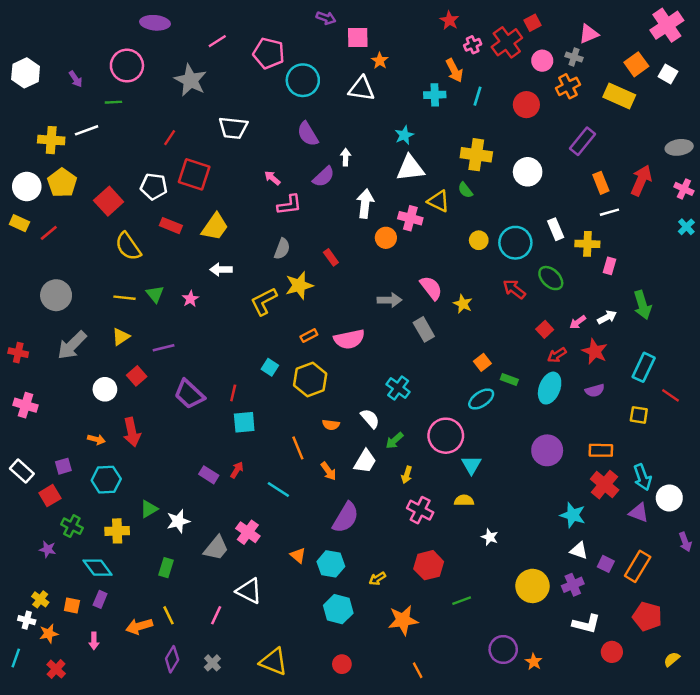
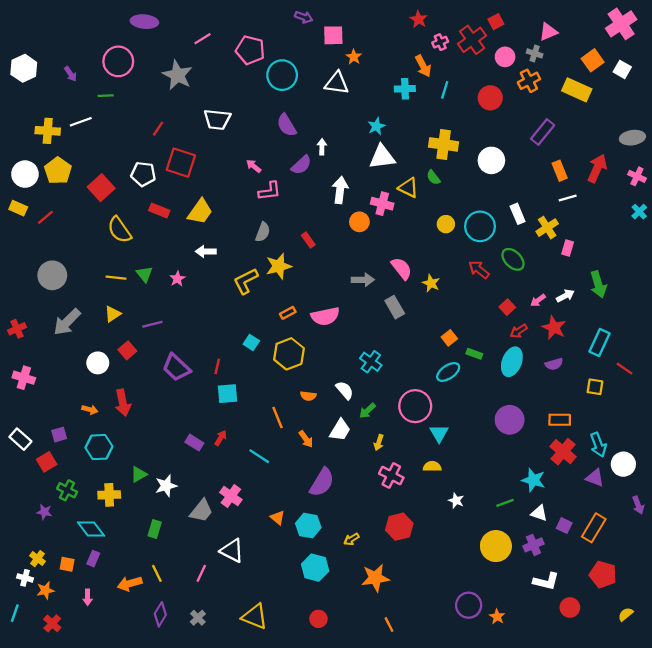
yellow cross: (587, 244) -> (547, 228), turned -35
red cross: (18, 353) -> (17, 329), turned -36
green line: (462, 601) -> (505, 503), moved

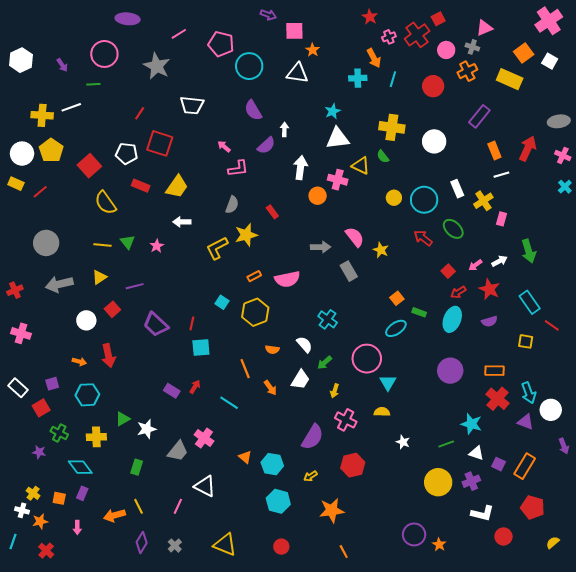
gray arrow: (67, 322) -> (59, 284), turned 32
cyan rectangle: (599, 342) -> (530, 302), turned -60
purple semicircle: (322, 482) -> (313, 437), moved

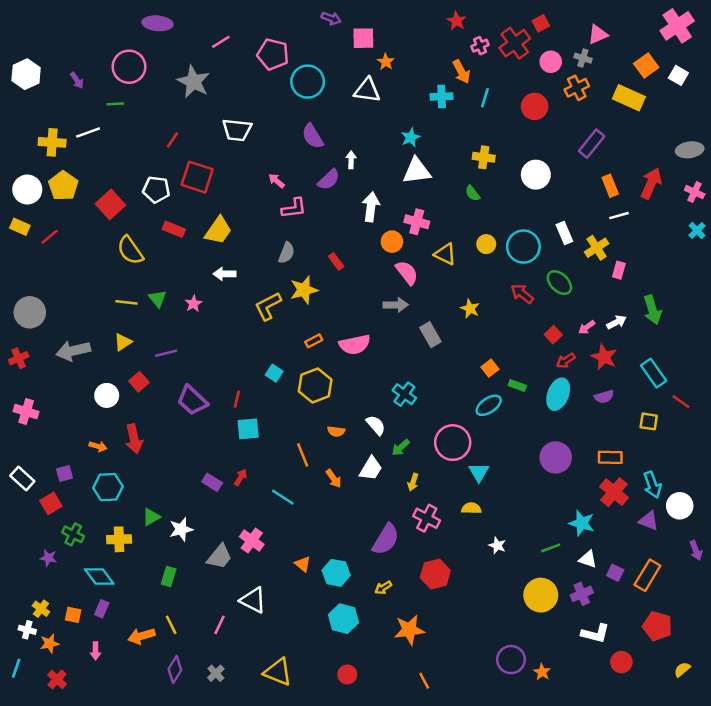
yellow cross: (392, 127) -> (484, 157), size x0.7
yellow triangle: (361, 166) -> (445, 254), moved
pink semicircle: (355, 237) -> (407, 273), moved
gray circle: (46, 243) -> (30, 312), moved

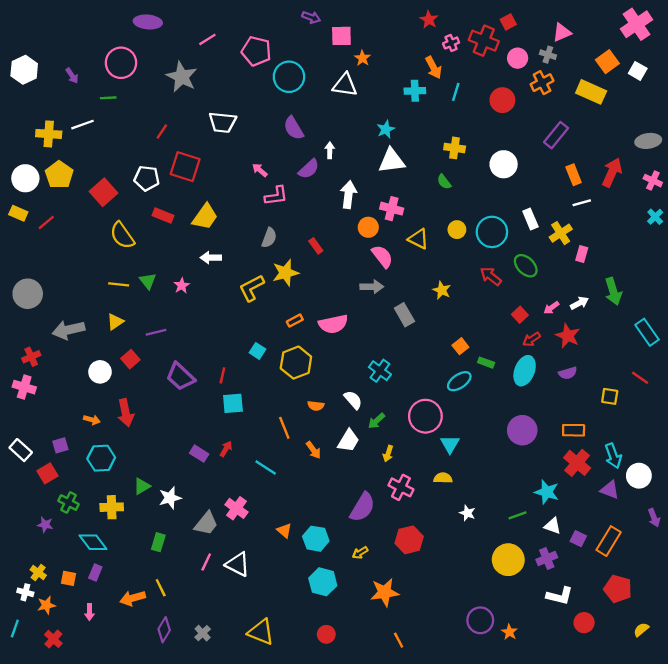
red cross: (515, 43) -> (484, 41), turned -32
red cross: (19, 358) -> (31, 357), moved
cyan rectangle: (654, 373) -> (647, 332), moved
pink line: (220, 625) -> (206, 562), moved

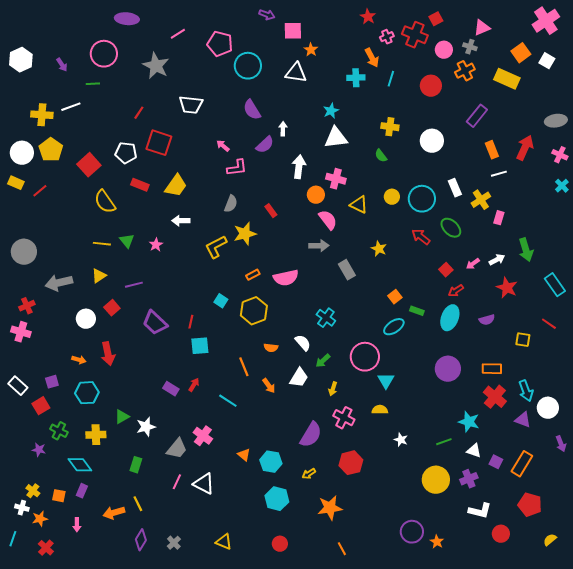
red star: (568, 336) -> (507, 288), moved
yellow triangle: (261, 632) -> (224, 542), size x0.7

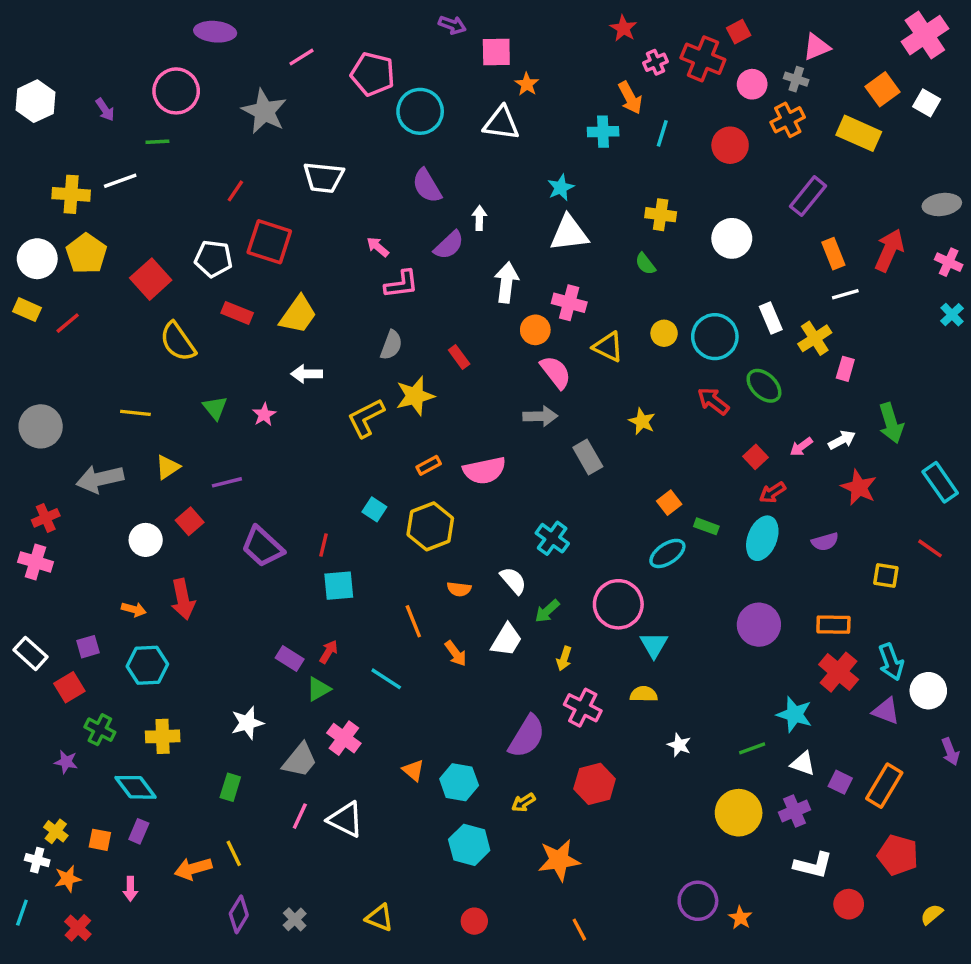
yellow line: (102, 244) -> (135, 413), moved
green triangle: (122, 417) -> (318, 689), moved

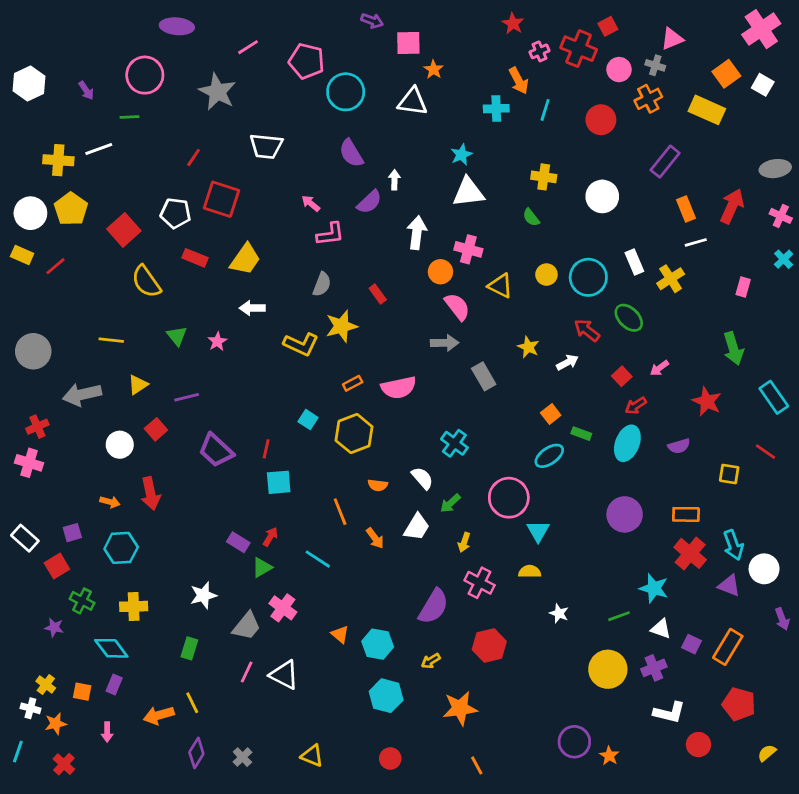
pink rectangle: (845, 369) -> (743, 287), moved
yellow L-shape: (366, 418) -> (301, 344), turned -128
white arrow: (842, 440) -> (567, 362), moved

